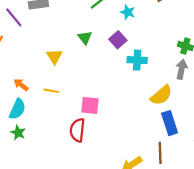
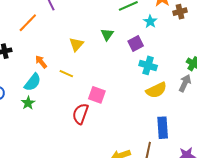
yellow semicircle: (161, 95) -> (156, 90), moved

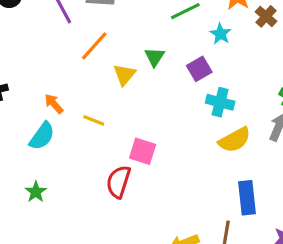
brown cross: (180, 12) -> (266, 16), turned -32
orange line: (28, 23) -> (94, 46), moved
yellow triangle: (76, 44) -> (125, 75), moved
green star: (28, 103) -> (36, 192), moved

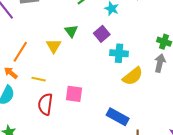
orange line: (94, 46) -> (20, 52), moved
red semicircle: (118, 182) -> (45, 104), moved
blue rectangle: (247, 198) -> (118, 117), moved, turned -45

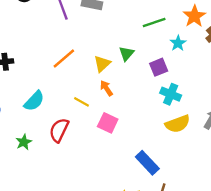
orange arrow: (11, 73) -> (106, 88), moved
yellow line: (39, 79) -> (82, 102), moved
red semicircle: (45, 104) -> (59, 130), moved

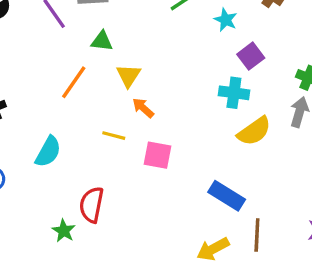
green triangle: (126, 54) -> (102, 41), moved, turned -49
purple square: (159, 67) -> (251, 56), moved
red semicircle: (59, 130) -> (92, 205), moved
green star: (24, 142) -> (64, 231), moved

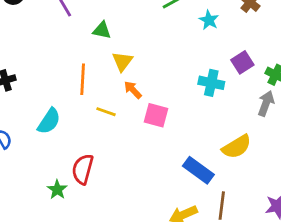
purple square: (251, 56) -> (242, 62), moved
orange line: (74, 82) -> (83, 79), moved, turned -36
yellow semicircle: (254, 131) -> (237, 147), moved
pink square: (157, 155) -> (156, 115), moved

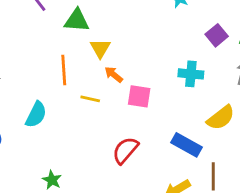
green triangle: (102, 30) -> (77, 20), size x1.4
cyan cross: (211, 83) -> (191, 74), moved
red semicircle: (83, 169) -> (125, 150), moved, turned 32

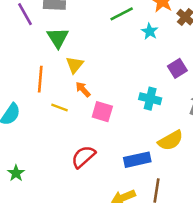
green triangle: (77, 20) -> (58, 38), turned 45
blue rectangle: (186, 145) -> (137, 160), turned -50

